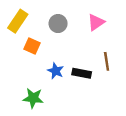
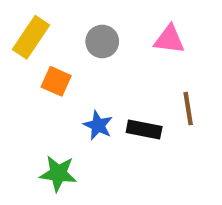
pink triangle: (96, 22) -> (169, 39), turned 42

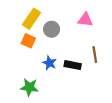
yellow rectangle: (31, 37) -> (32, 19), moved
gray circle: (102, 42) -> (52, 29), moved

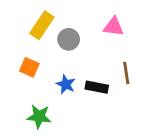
orange square: (28, 41) -> (29, 67), moved

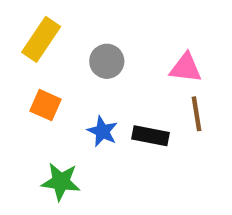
yellow rectangle: (42, 25) -> (41, 39), moved
pink triangle: (114, 27) -> (186, 68), moved

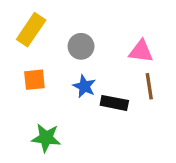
orange square: (46, 105) -> (34, 80), turned -30
blue star: (102, 131) -> (84, 86), moved

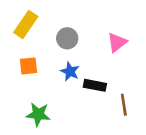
pink triangle: (141, 51) -> (117, 42), turned -45
brown line: (149, 86) -> (124, 105), moved

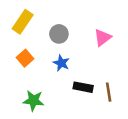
orange square: (29, 66) -> (25, 58), turned -35
black rectangle: (95, 85) -> (83, 87), moved

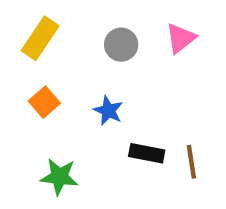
gray circle: (59, 34) -> (121, 45), moved
pink triangle: (103, 38) -> (181, 38), moved

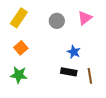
blue star: (108, 111) -> (74, 52), moved
green star: (59, 177) -> (19, 75), moved

